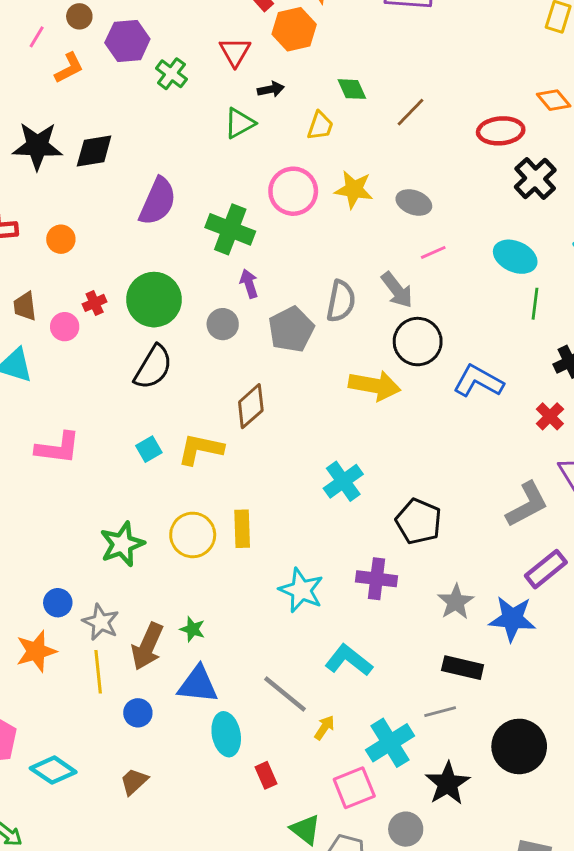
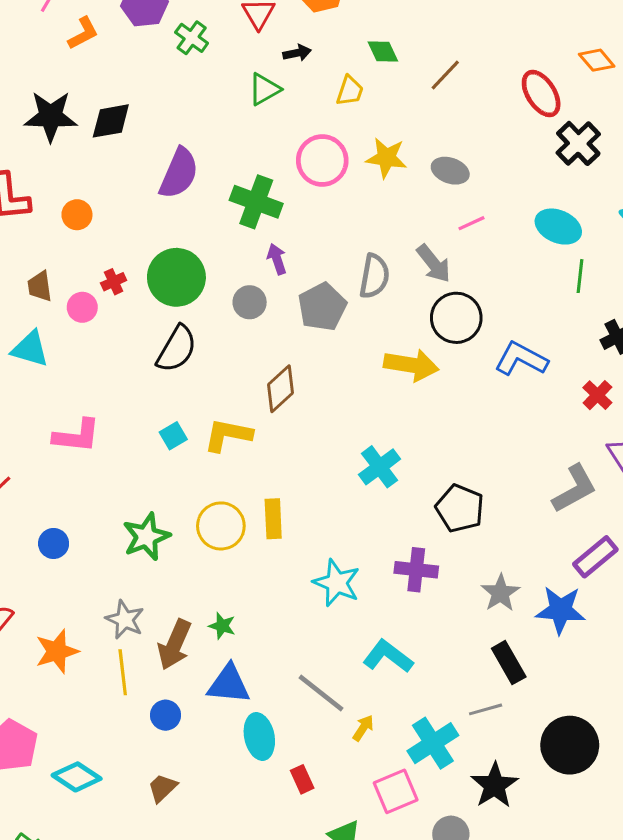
red ellipse: (501, 131) -> (541, 93), turned 63
blue circle: (58, 603) -> (54, 543), moved
black rectangle: (463, 668) -> (509, 663), turned 48

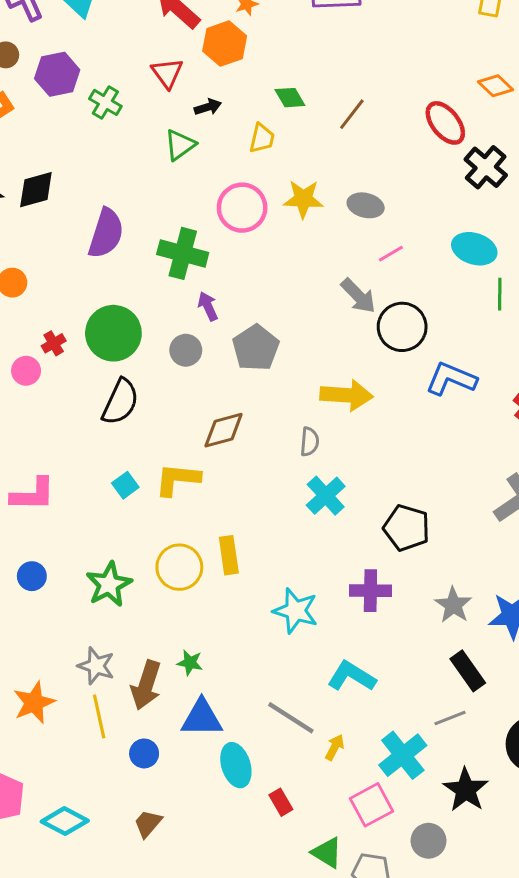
gray semicircle: (374, 276) -> (309, 442), moved, size x0.7
black circle: (456, 318) -> (402, 327), moved
brown diamond: (281, 389) -> (224, 430), turned 33
blue circle: (54, 543) -> (32, 576), moved

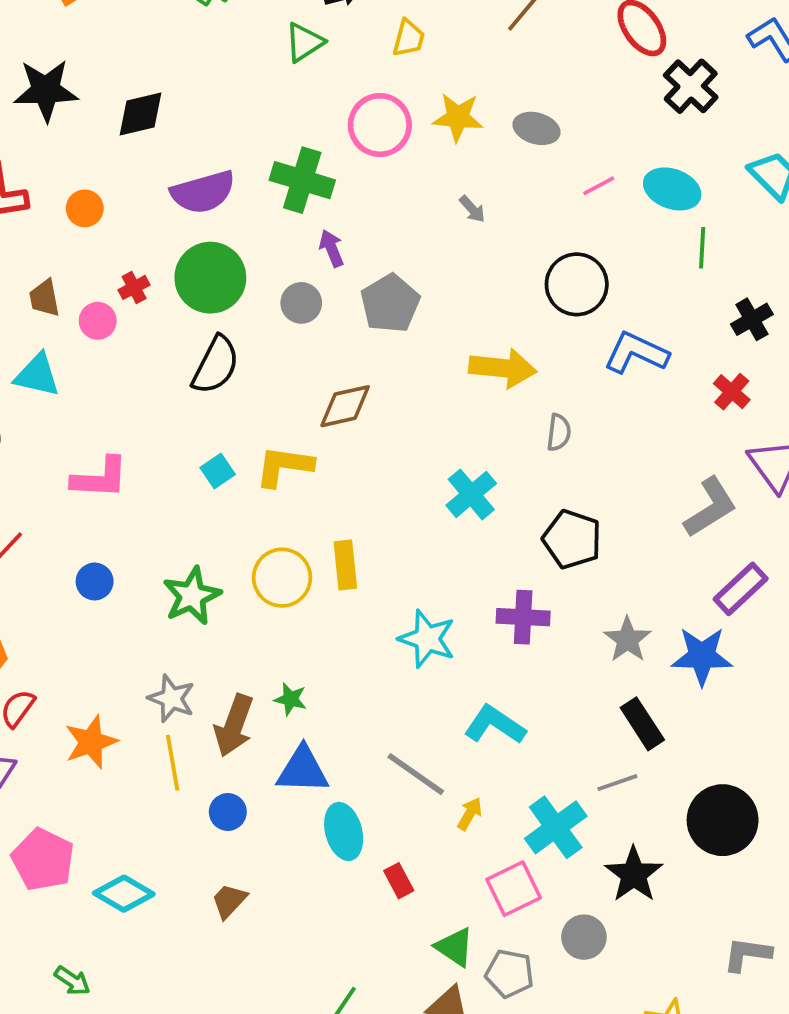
black diamond: (36, 190) -> (141, 114), moved
purple semicircle: (106, 233) -> (203, 192), moved, turned 54
pink line: (391, 254) -> (599, 186), moved
gray arrow: (358, 296) -> (472, 209), moved, size x0.6
gray semicircle: (309, 442) -> (559, 432), moved

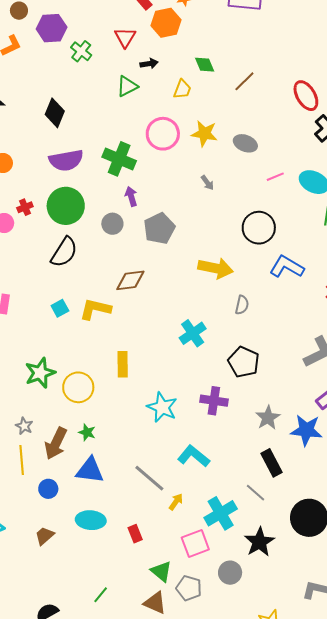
black diamond: (141, 114) -> (55, 113), moved, turned -60
yellow circle: (282, 578) -> (78, 387), moved
gray star: (171, 698) -> (24, 426), size x0.7
gray line: (617, 783) -> (255, 493), turned 55
cyan ellipse: (344, 831) -> (91, 520), moved, turned -76

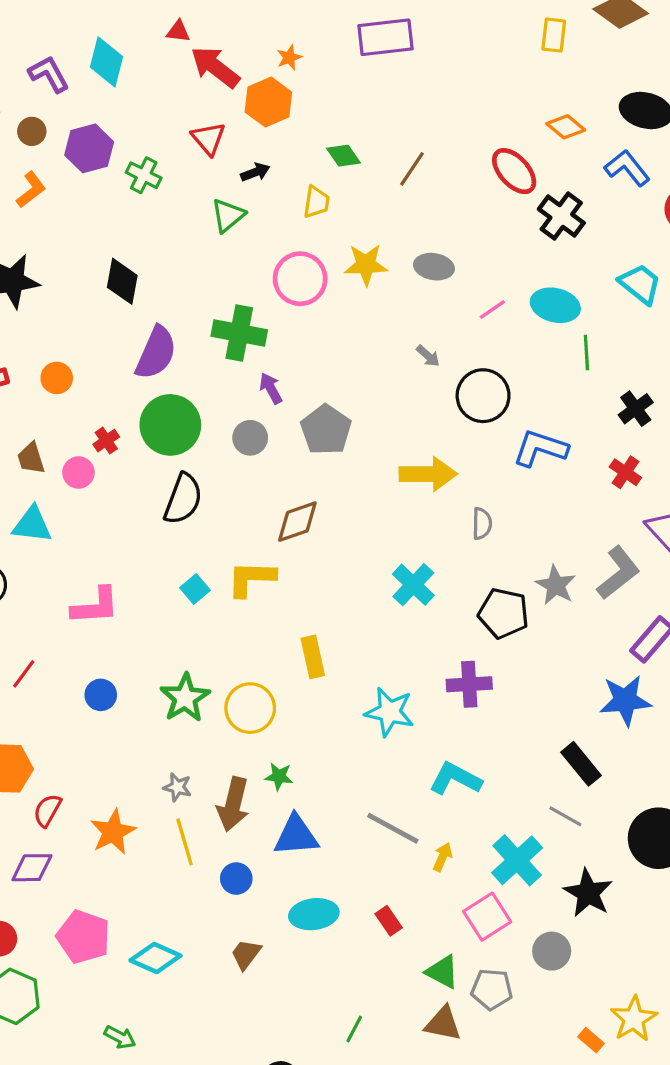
purple semicircle: (66, 160) -> (156, 353), turned -44
gray arrow: (207, 183) -> (428, 356), moved
gray star: (268, 418) -> (556, 585), moved

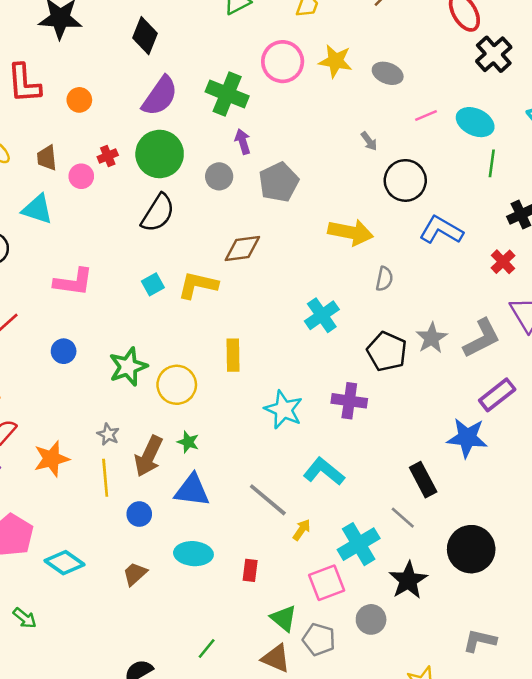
red rectangle: (389, 921) -> (250, 570), turned 30

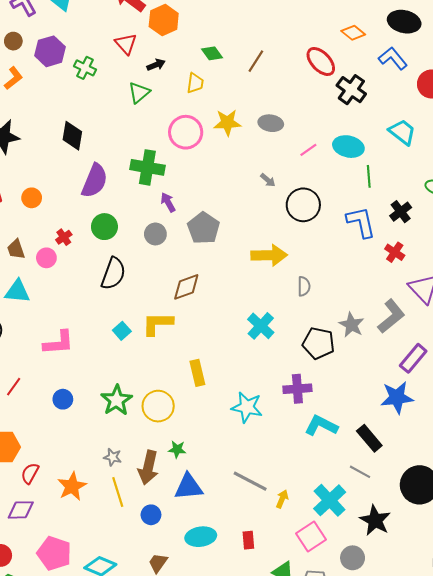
green circle: (160, 154) -> (104, 227), size x0.7
blue L-shape: (441, 230) -> (361, 222), moved, turned 60
cyan L-shape: (324, 471) -> (321, 426), moved

